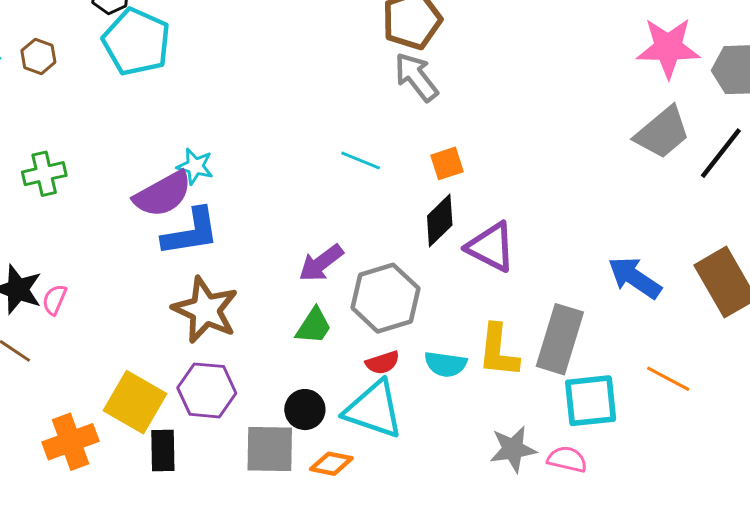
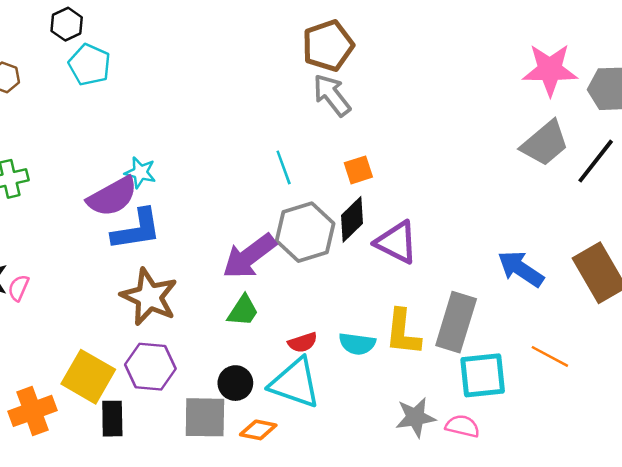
cyan pentagon: (136, 42) -> (90, 65), size x0.7
cyan line: (361, 160) -> (284, 167), turned 48
purple arrow: (321, 263) -> (249, 256), size x1.4
gray hexagon: (385, 298) -> (305, 232), moved

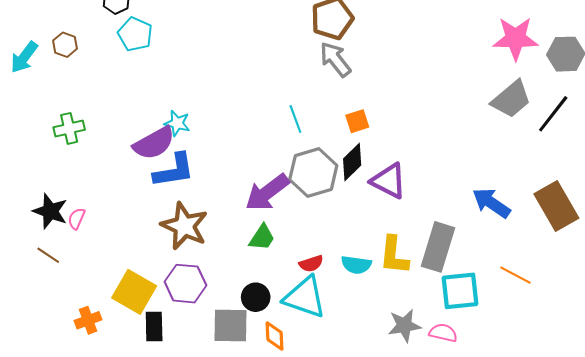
orange cross: (32, 411) -> (88, 320), size x0.7
orange diamond: (258, 430) -> (275, 336), turned 76

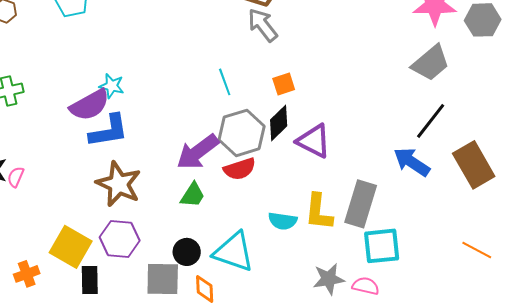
black line: (553, 114) -> (431, 121), moved
red semicircle: (311, 264) -> (240, 169), moved, size x1.4
orange line: (516, 275) -> (477, 250), moved

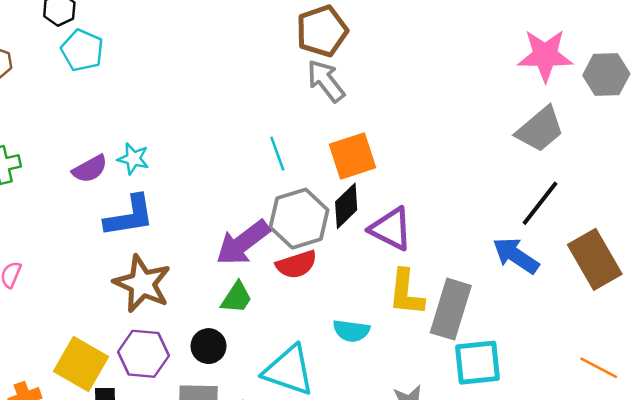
orange square: (284, 84) -> (353, 156), size x1.6
purple semicircle: (90, 105) -> (90, 169), moved, size x0.7
yellow L-shape: (319, 212) -> (406, 293), moved
black circle: (187, 252) -> (208, 346), moved

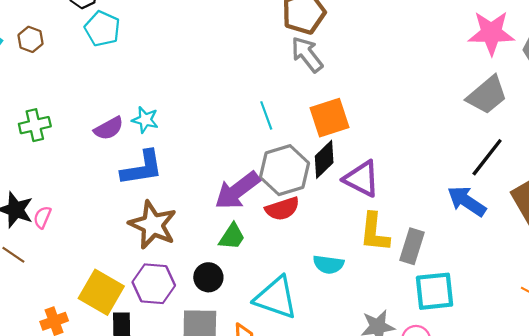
gray rectangle: (451, 309) -> (412, 246), size x0.7

